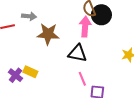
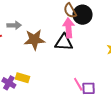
black triangle: (77, 53) -> (64, 42), moved
pink line: (82, 79) -> (78, 84), moved

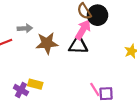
pink arrow: (69, 28) -> (83, 30), turned 36

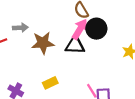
black circle: (98, 15) -> (96, 29), moved
yellow rectangle: (35, 84) -> (50, 83), moved, turned -40

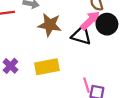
yellow rectangle: (50, 83) -> (47, 67), size x1.5

